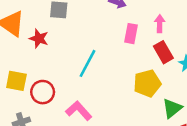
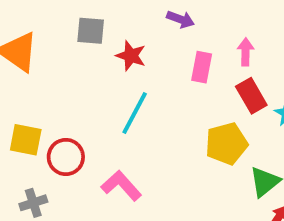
red star: (39, 39) -> (131, 56), moved

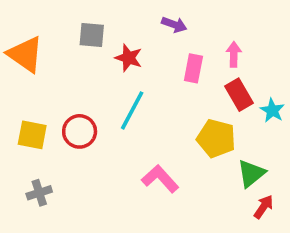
yellow pentagon: (226, 144) -> (216, 138), turned 30
red circle: (66, 157) -> (80, 131), moved
pink L-shape: (121, 186) -> (160, 179), moved

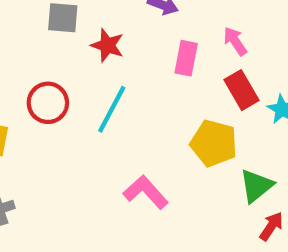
pink arrow: (234, 54) -> (235, 41), turned -35
red circle: (80, 131) -> (48, 103), moved

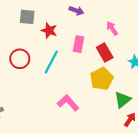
pink rectangle: (186, 58) -> (79, 44), moved
red rectangle: (241, 90) -> (105, 53), moved
yellow pentagon: (214, 143) -> (102, 79), turned 30

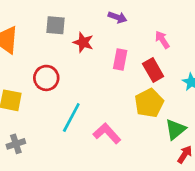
cyan line: (51, 62) -> (71, 118), moved

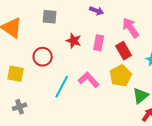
pink arrow: (162, 40) -> (131, 28), size x1.5
red star: (83, 42) -> (74, 41), moved
pink L-shape: (107, 133) -> (89, 80), moved

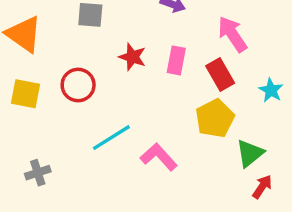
yellow square: (16, 74) -> (25, 94), moved
pink L-shape: (89, 80) -> (159, 157), moved
cyan line: (62, 87) -> (111, 138), turned 30

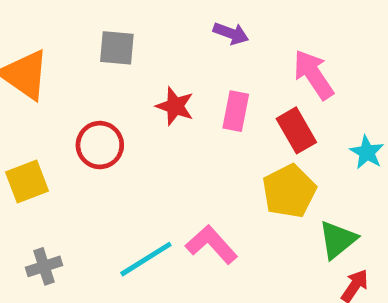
yellow square: (25, 94) -> (27, 181), moved, turned -32
cyan line: (111, 138) -> (146, 259), moved

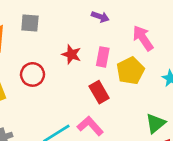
gray square: (117, 48) -> (30, 23), moved
red rectangle: (296, 130) -> (99, 92), moved
yellow pentagon: (289, 191) -> (130, 71), moved

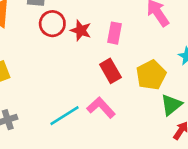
yellow pentagon: (130, 71) -> (151, 75), moved
red circle: (32, 74) -> (52, 24), moved

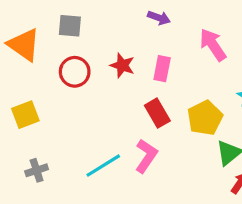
red circle: (52, 24) -> (75, 72), moved
pink L-shape: (101, 107) -> (146, 156), turned 76

